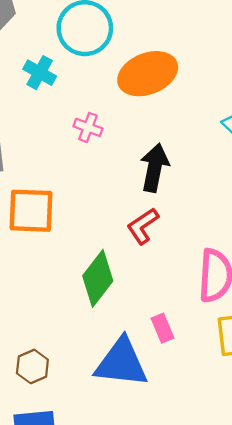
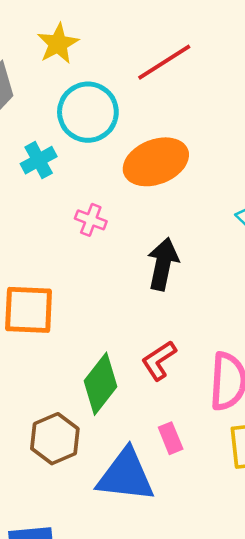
cyan cross: (40, 73) -> (39, 160), turned 32
red L-shape: (143, 226) -> (159, 360), moved
brown hexagon: (32, 366) -> (55, 439), moved, size x1.4

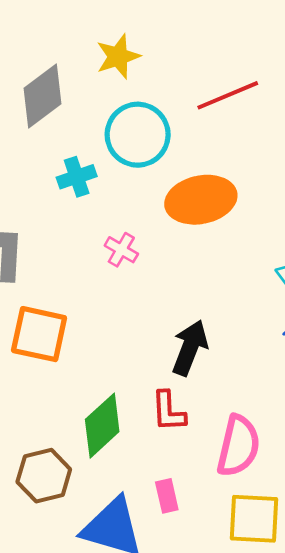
black arrow: (163, 264) -> (190, 348), moved
red L-shape: (159, 360) -> (168, 411), turned -69

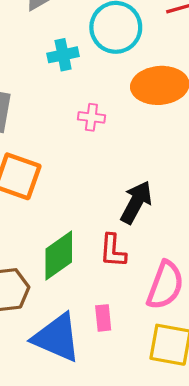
pink cross: (121, 250) -> (91, 117), turned -30

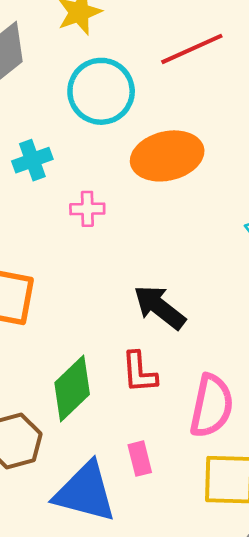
cyan cross: (63, 55) -> (32, 160), moved
black arrow: (136, 202) -> (160, 307), turned -72

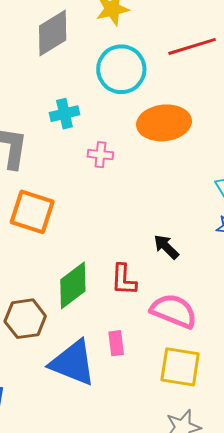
black arrow: (160, 307) -> (166, 247), moved, size x0.7
pink semicircle: (211, 406) -> (174, 311), turned -87

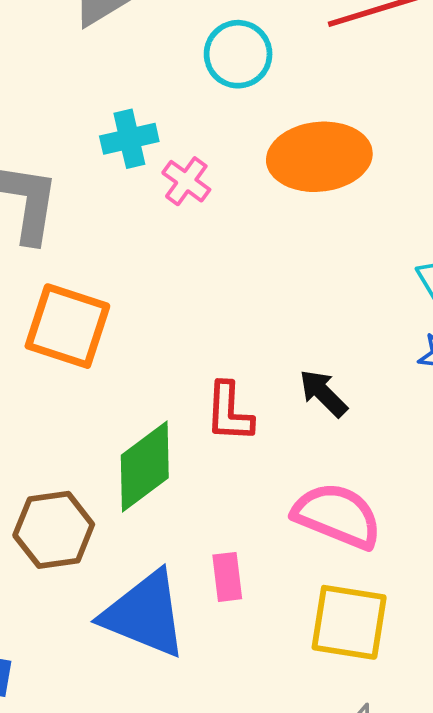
cyan circle: (121, 69) -> (238, 54), size x0.7
pink cross: (100, 155) -> (186, 181), moved, turned 30
red L-shape: (124, 280) -> (229, 412), moved

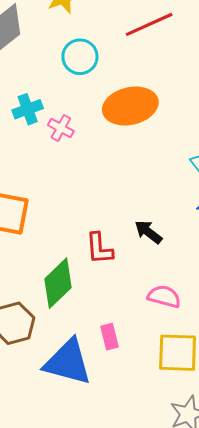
pink semicircle: (337, 516) -> (164, 296), size x0.7

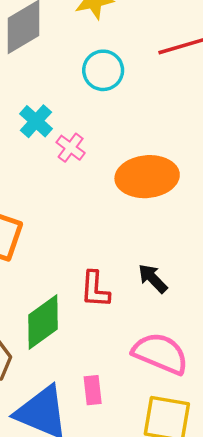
orange ellipse: (130, 106) -> (147, 177), moved
cyan cross: (28, 109) -> (36, 121), turned -36
pink semicircle: (164, 296) -> (160, 353), size x1.5

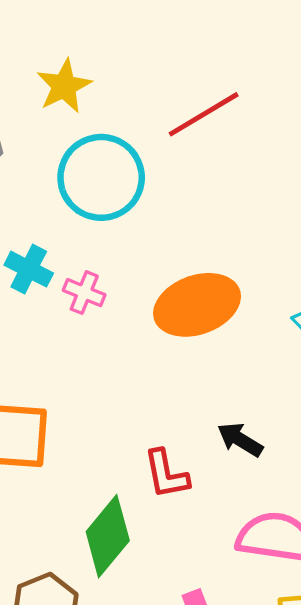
cyan circle: (103, 70) -> (101, 177), size x1.5

